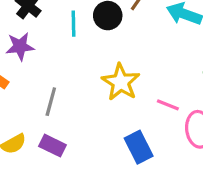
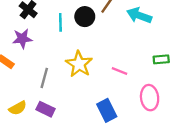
yellow star: (121, 82) -> (79, 64), moved
pink line: (168, 105) -> (120, 71), moved

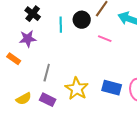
yellow star: (79, 64) -> (77, 89), moved
pink line: (120, 71) -> (105, 39), moved
blue rectangle: (107, 110) -> (112, 88), moved, turned -48

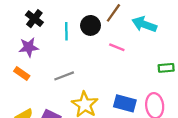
orange rectangle: (14, 59) -> (22, 74), moved
gray line: (47, 73) -> (64, 76), moved, turned 54

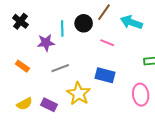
black cross: (34, 19) -> (20, 21), moved
purple star: (29, 47) -> (46, 43), moved
blue rectangle: (125, 103) -> (105, 75), moved

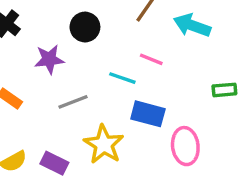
black circle: (84, 23) -> (85, 27), moved
cyan line: (62, 28) -> (122, 78), moved, turned -70
pink ellipse: (141, 95) -> (185, 146), moved

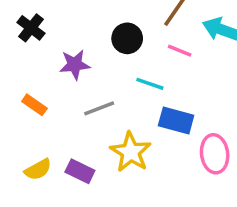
black circle: (85, 27) -> (127, 38), moved
pink line: (151, 59) -> (180, 51), moved

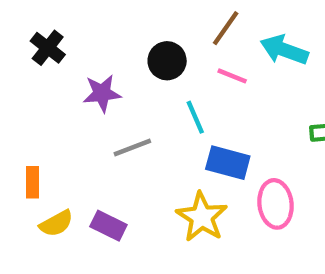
cyan line: (150, 84) -> (195, 117), turned 48
orange rectangle: (34, 105) -> (33, 182), moved, turned 55
yellow star: (131, 152) -> (202, 217), moved

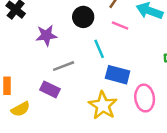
purple rectangle: (108, 226) -> (50, 89), moved

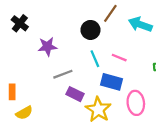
black circle: (83, 17) -> (90, 30), moved
pink line: (120, 26) -> (119, 58), moved
purple rectangle: (50, 89) -> (75, 94), moved

